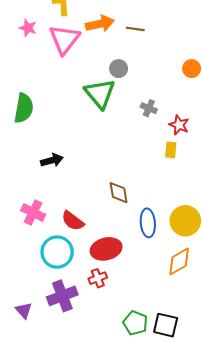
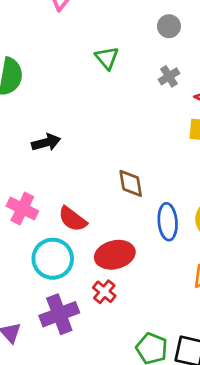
gray circle: (119, 69) -> (169, 26), moved
green triangle: (100, 94) -> (107, 58), size x0.6
gray cross: (149, 108) -> (169, 76), turned 35
red cross: (98, 278) -> (104, 292), turned -30

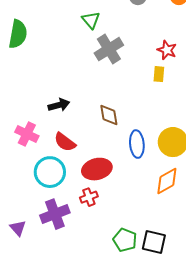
gray cross: (169, 76) -> (109, 49), moved, size x1.8
black arrow: (46, 142) -> (59, 105), moved
red cross: (104, 292) -> (89, 197), turned 30

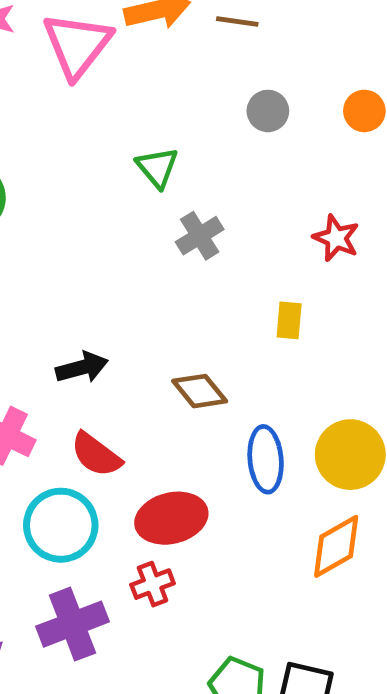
gray cross: (109, 49) -> (200, 236), size x0.7
yellow rectangle: (159, 74) -> (289, 320), moved
brown diamond: (109, 115) -> (200, 391), turned -30

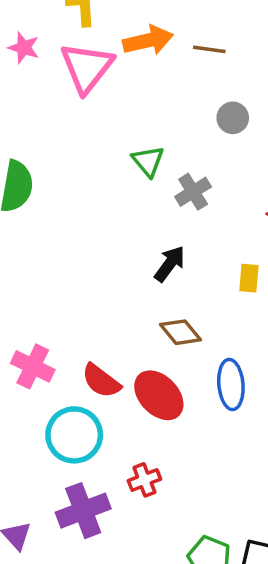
gray cross: (200, 236) -> (193, 192), moved
black arrow: (82, 368) -> (170, 264), moved, turned -39
red ellipse: (171, 518) -> (159, 395), moved, turned 60

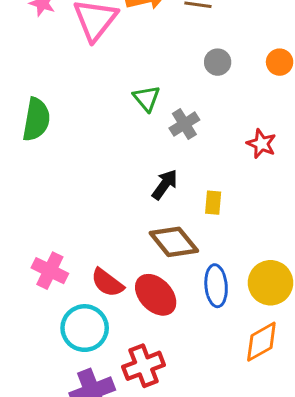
yellow rectangle: (249, 278) -> (213, 203), moved
brown diamond: (180, 332) -> (174, 242), size x1.4
red cross: (144, 480) -> (144, 366), size x1.5

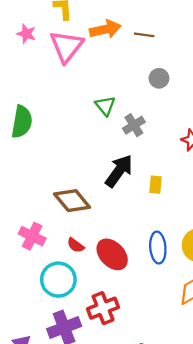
black arrow: (165, 184) -> (119, 171), size x1.4
brown diamond: (174, 242) -> (72, 201), moved
red semicircle: (107, 283) -> (76, 245), size x0.7

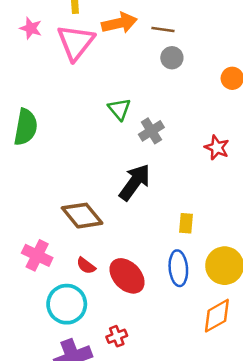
gray circle: (159, 78) -> (172, 58), moved
yellow rectangle: (156, 185) -> (186, 223), moved
red cross: (103, 308) -> (117, 336), size x0.6

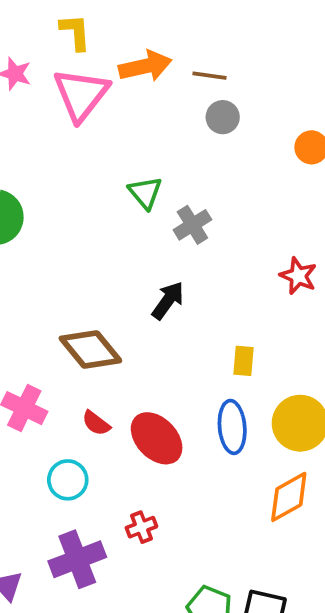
red star: (217, 148) -> (298, 276), moved
black arrow: (135, 182) -> (168, 300), size x0.7
cyan circle: (67, 304) -> (68, 480), size x0.7

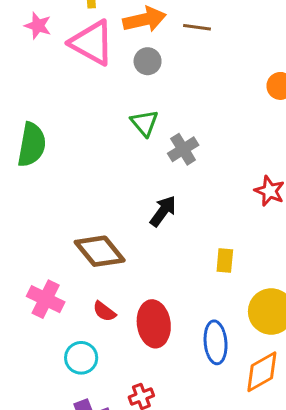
pink triangle: (81, 94) -> (92, 43), turned -39
gray circle: (223, 117) -> (148, 61), moved
blue ellipse: (232, 427) -> (216, 342), moved
red ellipse: (157, 438) -> (154, 324), turned 36

